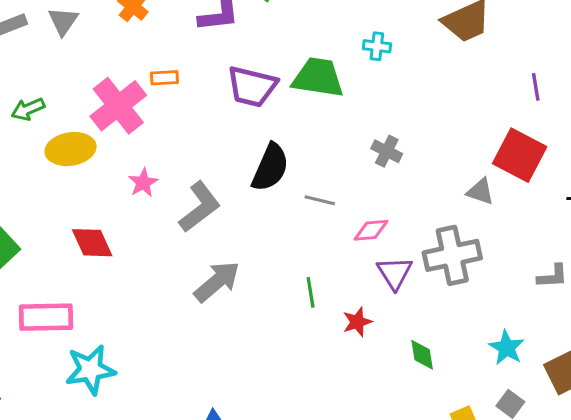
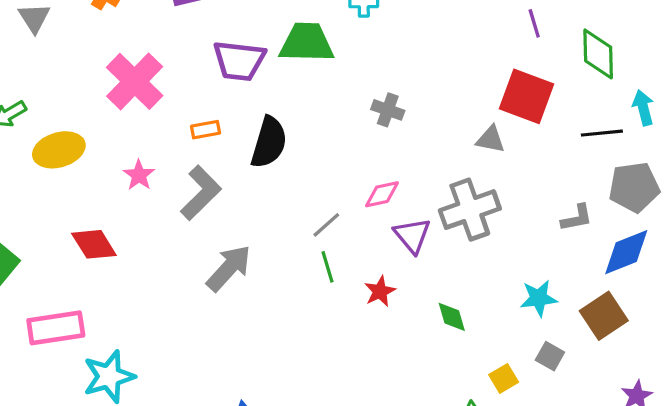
orange rectangle: (164, 78) -> (206, 130), moved
pink cross: (118, 106) -> (135, 81), moved
gray line: (320, 200) -> (326, 225), moved, turned -48
cyan star: (507, 348) -> (539, 298), turned -30

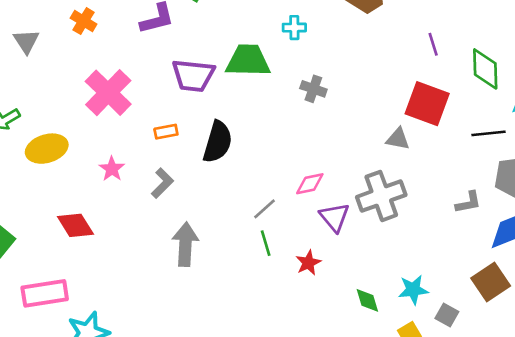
gray cross: (388, 110) -> (313, 89), moved
gray L-shape: (201, 193) -> (162, 183), size x0.7
gray arrow: (229, 268) -> (185, 244), turned -39
cyan star: (539, 298) -> (413, 290), moved
green diamond: (452, 317) -> (367, 300), moved

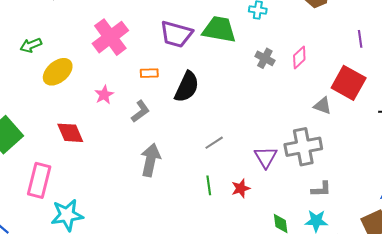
yellow ellipse: (47, 149) -> (58, 72), turned -32
pink diamond: (310, 184) -> (299, 58), moved, turned -40
gray L-shape: (468, 202) -> (321, 189), moved
green line: (266, 243) -> (209, 185), moved
pink rectangle: (45, 293) -> (39, 180), turned -76

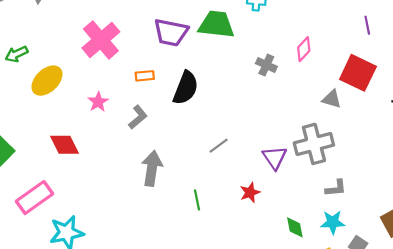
gray cross: (265, 58) -> (266, 65), moved
pink rectangle: (39, 180) -> (34, 198), turned 44
green line: (209, 185) -> (197, 200), moved

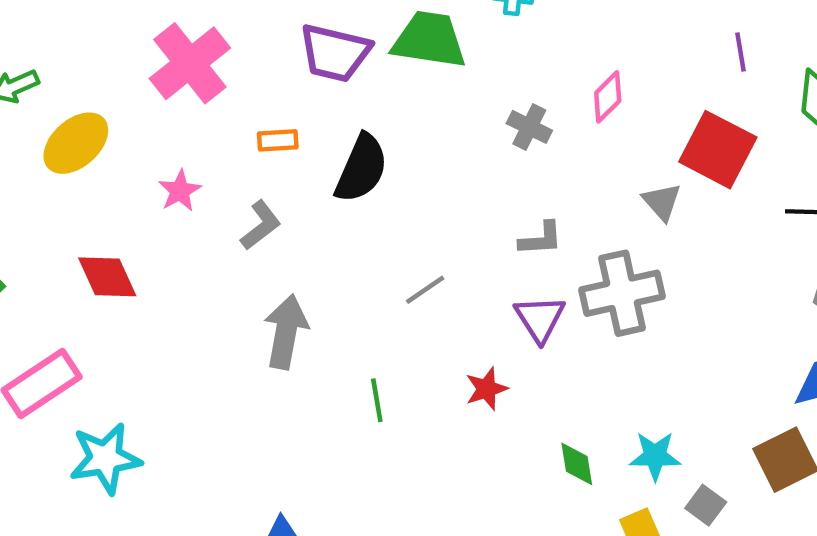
gray triangle: (332, 99) -> (662, 202), turned 30
gray L-shape: (336, 188) -> (541, 239), moved

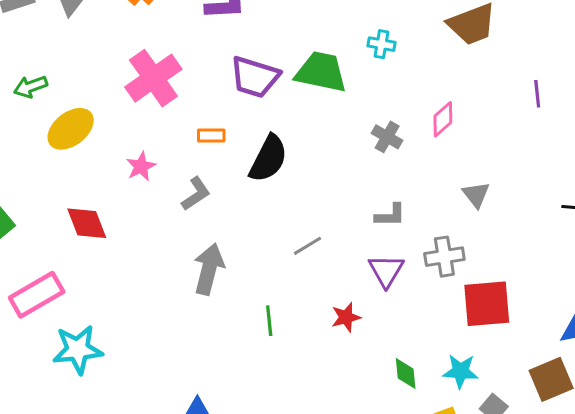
red square: (718, 150) -> (487, 304), moved, turned -36
gray cross: (622, 293) -> (444, 257), size x0.7

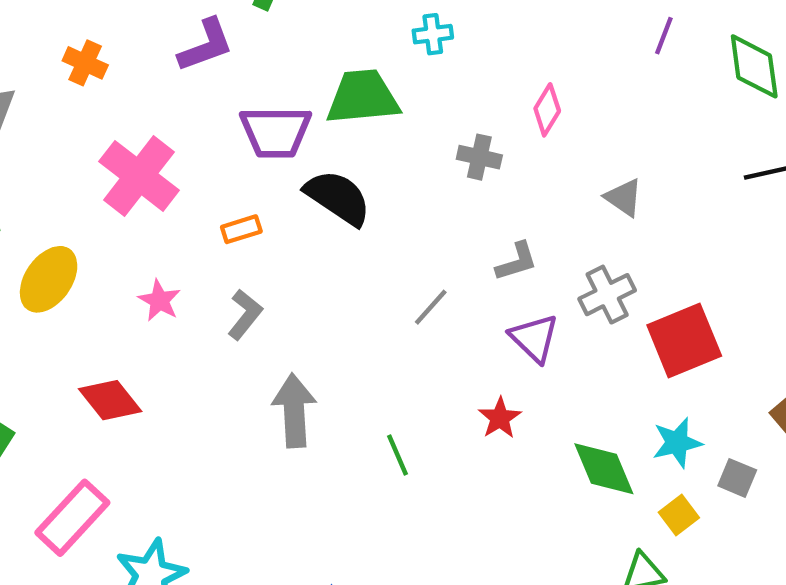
purple line: (537, 94) -> (664, 36), turned 44
black semicircle: (268, 159) -> (338, 198), moved, turned -66
gray line: (308, 246) -> (431, 307), moved
green diamond: (406, 373) -> (604, 469), size x1.5

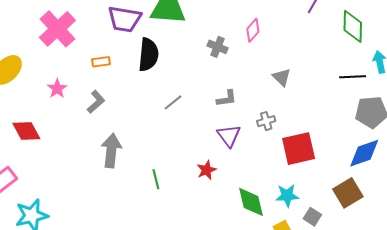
black semicircle: (338, 198) -> (148, 55), turned 52
gray cross: (607, 295) -> (266, 121), size x0.7
gray line: (431, 307) -> (173, 102), moved

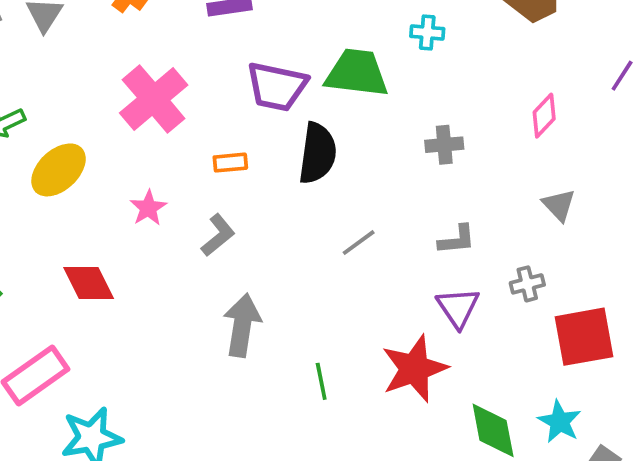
pink diamond: (253, 30) -> (544, 116), moved
gray cross: (218, 47) -> (444, 145), turned -30
red star: (206, 170) -> (414, 369), size x1.8
cyan star: (287, 196) -> (560, 422), turned 30

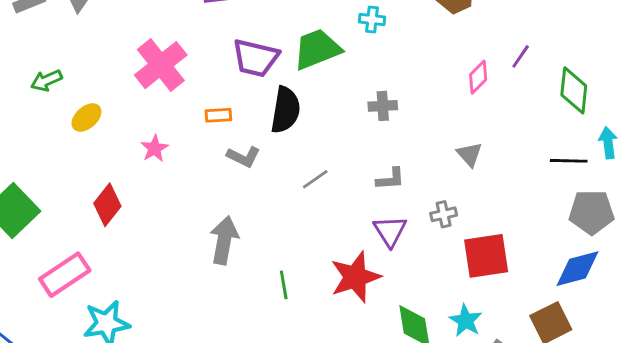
green trapezoid: (357, 73) -> (317, 49), turned -30
pink diamond: (544, 116) -> (478, 77), moved
yellow ellipse: (59, 170) -> (86, 117), size x0.7
gray L-shape: (218, 235) -> (243, 157), moved, turned 64
red diamond: (89, 283) -> (107, 205), turned 63

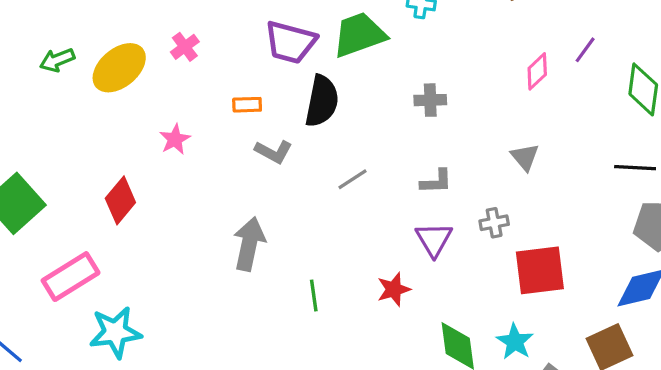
pink cross: (161, 65) -> (185, 47), size x0.5
yellow ellipse: (86, 117) -> (119, 68), moved, size x1.6
red star: (355, 277) -> (394, 289), size x0.6

